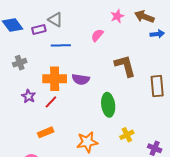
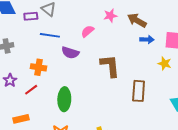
orange cross: (55, 79) -> (38, 67), size x0.7
purple semicircle: (81, 79) -> (70, 53), moved
green ellipse: (108, 105) -> (64, 99), moved

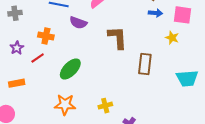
green ellipse: (64, 99) -> (70, 69), turned 40
orange rectangle: (21, 119) -> (17, 83), moved

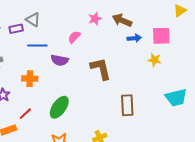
red line: (38, 58) -> (25, 114), moved
brown rectangle: (145, 64) -> (127, 105), moved

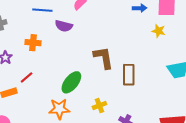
brown L-shape: (101, 69) -> (103, 58), moved
green ellipse: (59, 107) -> (71, 82), moved

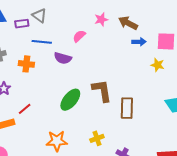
orange cross: (33, 43) -> (26, 64), moved
green ellipse: (71, 82) -> (70, 100), moved

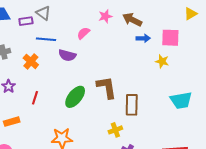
orange cross: (26, 64) -> (31, 61), turned 35
red line: (25, 109) -> (35, 98), moved, turned -32
yellow cross: (97, 138) -> (115, 130), moved

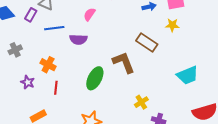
purple rectangle: (26, 21) -> (31, 15), turned -40
orange cross: (31, 61) -> (48, 65), moved
cyan trapezoid: (181, 100) -> (188, 75), moved
brown rectangle: (132, 105) -> (147, 42), moved, turned -45

